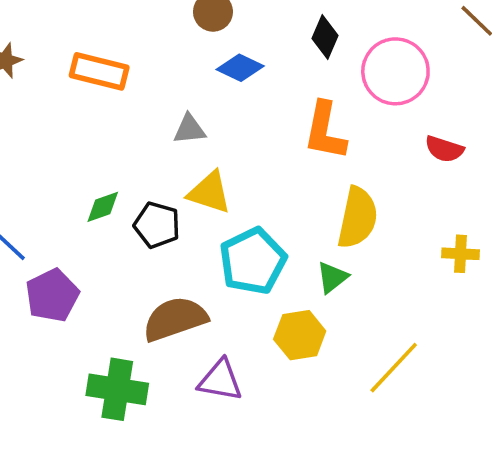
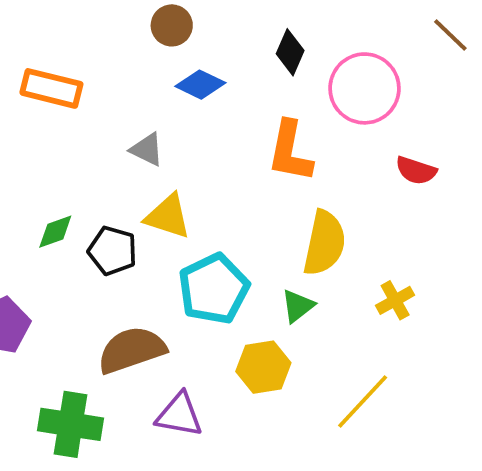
gray triangle: (190, 129) -> (147, 150), turned 32
yellow cross: (461, 254) -> (395, 300), moved, turned -32

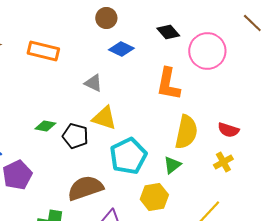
black diamond: (290, 52) -> (168, 32), turned -65
red semicircle: (416, 171) -> (228, 130), moved
green diamond: (55, 232) -> (45, 126), turned 30

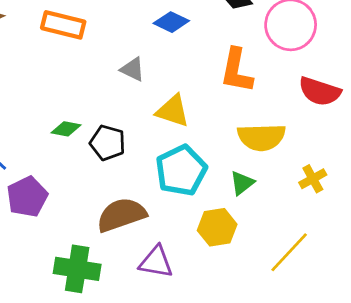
yellow triangle: (104, 118) -> (173, 111), moved
red semicircle: (228, 130) -> (320, 91), moved, size x1.4
yellow semicircle: (186, 132) -> (261, 137), turned 76

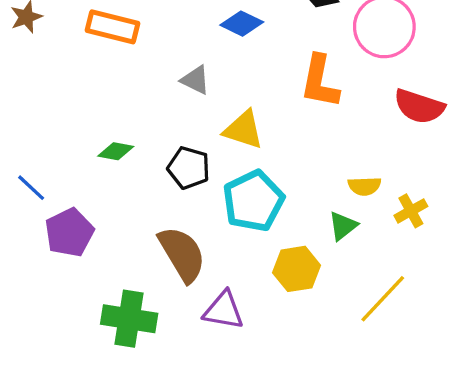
yellow semicircle: (261, 137) -> (364, 186), moved, size x0.6
black pentagon: (108, 143) -> (189, 168), moved
green triangle: (242, 183) -> (343, 226), moved
brown semicircle: (121, 215) -> (182, 254), turned 78

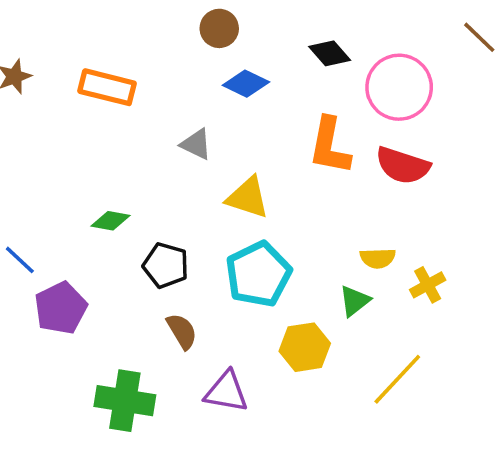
red semicircle: (419, 106) -> (403, 166), moved
black pentagon: (189, 168) -> (166, 265), moved
brown semicircle: (182, 254) -> (182, 331), size x0.6

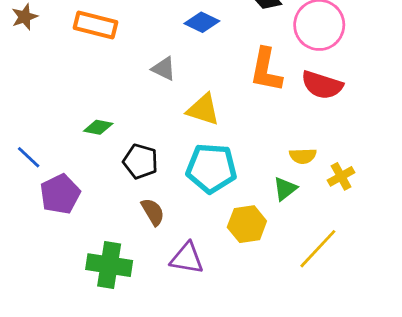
cyan pentagon: (258, 274) -> (211, 168), turned 30

